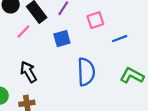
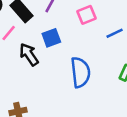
black arrow: (28, 72) -> (29, 54), moved

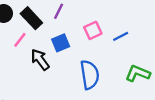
pink square: (86, 15) -> (93, 30), moved

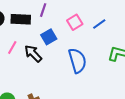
black rectangle: (31, 18) -> (21, 19), turned -36
pink line: (20, 40) -> (12, 47), moved

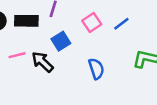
pink line: (12, 47) -> (17, 55), turned 48
blue semicircle: (77, 61) -> (96, 69), size x0.7

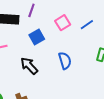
black arrow: (43, 62) -> (29, 66), moved

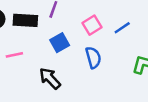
blue semicircle: (65, 61) -> (93, 57), moved

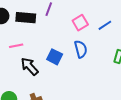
blue square: (60, 43) -> (55, 57), moved, turned -35
black arrow: (50, 78) -> (30, 66), moved

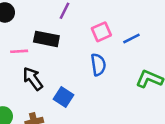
black rectangle: (26, 18) -> (46, 39), moved
blue square: (55, 57) -> (63, 97), moved

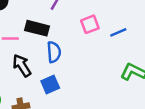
blue semicircle: (98, 65) -> (54, 52), moved
blue square: (63, 97) -> (50, 85), turned 30

